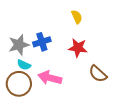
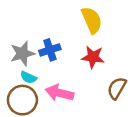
yellow semicircle: (77, 17) -> (92, 20), size x1.6
brown semicircle: (98, 74) -> (117, 88), turned 78

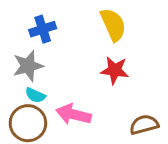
blue cross: (50, 50) -> (43, 29), moved
brown semicircle: (117, 88) -> (144, 125), moved, turned 45

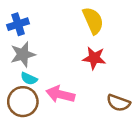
blue cross: (43, 29) -> (18, 24), moved
brown semicircle: (144, 125) -> (118, 103), turned -145

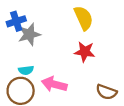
gray star: (23, 54) -> (29, 34), moved
cyan semicircle: (29, 79) -> (26, 70), turned -32

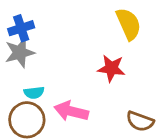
yellow semicircle: (84, 18) -> (129, 24), moved
gray star: (29, 34) -> (20, 53), moved

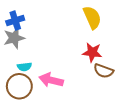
red star: (111, 68) -> (92, 52), moved
brown semicircle: (140, 121) -> (104, 71), moved

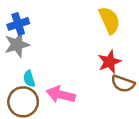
red star: (92, 52) -> (109, 62), turned -30
cyan semicircle: (24, 67) -> (29, 79), turned 80

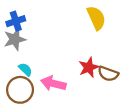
red star: (109, 62) -> (89, 67), moved
cyan semicircle: (29, 79) -> (25, 69), turned 152

